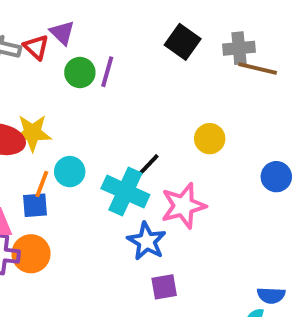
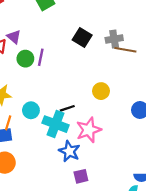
black line: (148, 165) -> (67, 108), turned 32
cyan circle: (70, 172) -> (31, 110), moved

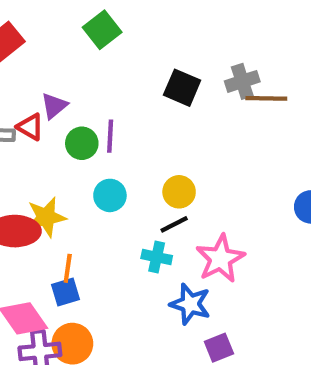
purple triangle: (14, 37) -> (54, 106), turned 48
yellow circle: (101, 91) -> (179, 192), moved
cyan circle: (31, 110) -> (110, 195), moved
cyan cross: (55, 124) -> (157, 257), size x0.6

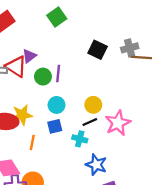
red triangle: (30, 127) -> (16, 67), size x1.5
pink star: (220, 259) -> (118, 123), moved
blue square: (65, 292) -> (55, 126), moved

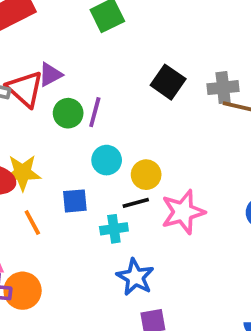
cyan circle: (57, 105) -> (107, 160), moved
cyan cross: (80, 139) -> (114, 229), turned -32
orange line: (32, 143) -> (32, 222), turned -48

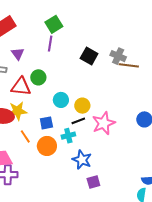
purple triangle: (50, 75) -> (18, 54), moved, turned -32
gray cross: (223, 88) -> (118, 56), turned 35
red triangle: (25, 89) -> (21, 87), moved, turned -30
purple line: (95, 112) -> (50, 44), moved
orange circle: (23, 291) -> (47, 146), moved

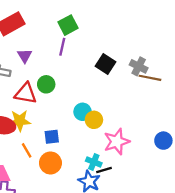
cyan circle: (61, 100) -> (83, 112), moved
black line: (78, 121) -> (104, 170), moved
cyan cross: (68, 136) -> (94, 162), moved, turned 32

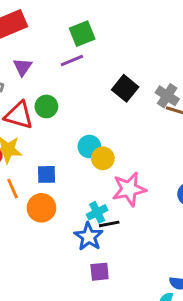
purple line: (62, 47) -> (72, 60), turned 48
cyan cross: (94, 162) -> (97, 212), turned 35

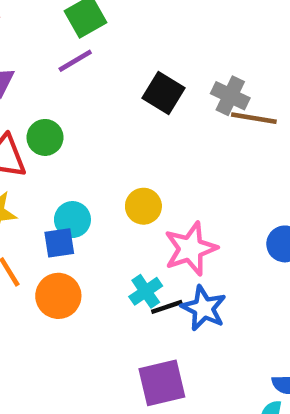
cyan circle: (89, 147) -> (72, 220), moved
blue star: (89, 237) -> (204, 308), moved
purple square: (100, 272) -> (162, 383), size x1.5

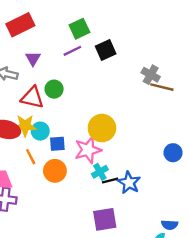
black square: (163, 93) -> (106, 50), moved, turned 30
yellow circle: (143, 206) -> (102, 128), size x1.5
cyan circle: (72, 220) -> (40, 131), moved
pink star: (191, 249) -> (88, 150), moved

